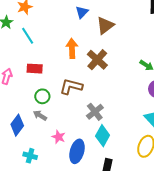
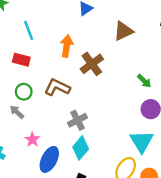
brown triangle: (105, 25) -> (123, 31), moved
cyan line: (28, 36) -> (29, 30), moved

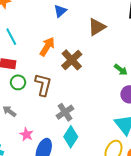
orange arrow: (67, 46) -> (47, 47), turned 30
brown L-shape: (57, 87) -> (43, 85), turned 85
green circle: (24, 92) -> (18, 82), moved

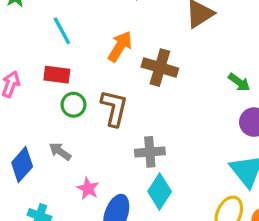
brown cross: (72, 60) -> (160, 68), turned -30
gray cross: (65, 112) -> (150, 152), turned 30

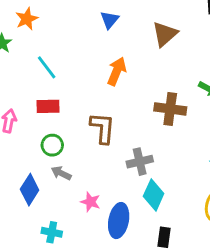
orange arrow: (120, 46) -> (117, 71), moved
brown cross: (160, 68) -> (170, 109), moved
green circle: (73, 105) -> (52, 145), moved

